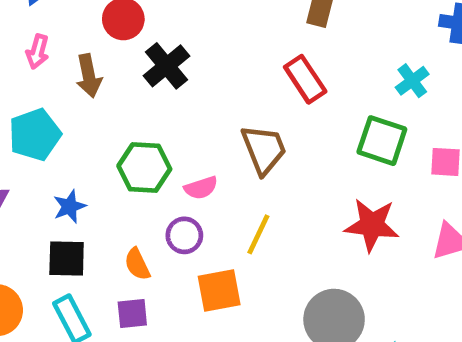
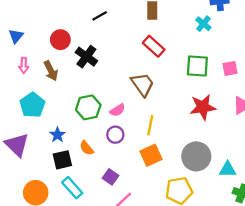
cyan cross: (412, 81) -> (203, 24), moved
orange semicircle: (137, 264) -> (87, 148), moved
orange square: (219, 291) -> (151, 155), moved
purple square: (132, 314) -> (110, 177), moved, turned -35

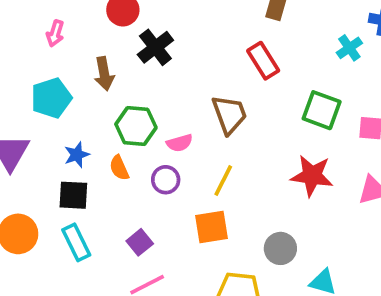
brown arrow: (51, 71) -> (104, 74), moved
orange semicircle: (87, 148) -> (119, 168), moved
gray circle: (196, 156) -> (280, 248), size x0.7

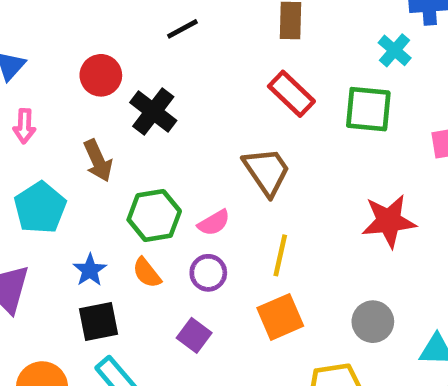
green square: (322, 110) -> (368, 109), moved
purple square: (140, 242) -> (194, 335), moved

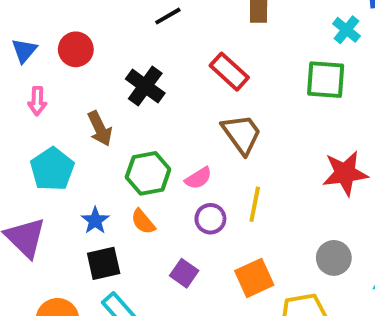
red circle: (101, 75) -> (76, 49), moved
red rectangle: (291, 94) -> (229, 72), moved
purple circle: (208, 273) -> (210, 219), moved
orange square: (280, 317) -> (254, 278), moved

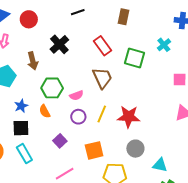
cyan cross: (346, 30) -> (164, 45), moved
green square: (326, 80) -> (134, 58), moved
red star: (345, 173) -> (129, 117), moved

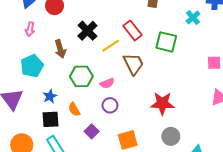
cyan cross: (164, 45) -> (193, 17), moved
orange semicircle: (45, 111) -> (74, 109), moved
yellow line: (102, 114) -> (111, 46), moved, turned 36

